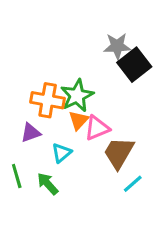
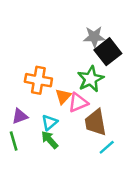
green star: (77, 96) -> (91, 79), moved
purple triangle: (31, 133) -> (20, 116), moved
brown trapezoid: (119, 153) -> (95, 122), turned -40
green arrow: (48, 184) -> (50, 140), moved

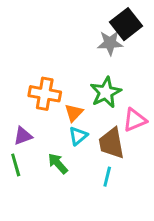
black square: (108, 52) -> (126, 24), moved
pink triangle: (78, 103) -> (135, 120), moved
cyan triangle: (50, 122) -> (78, 136), moved
cyan line: (107, 147) -> (107, 177), moved, turned -35

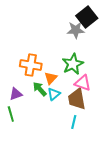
pink triangle: (135, 120) -> (83, 83), moved, turned 42
green arrow: (58, 163) -> (40, 89), moved

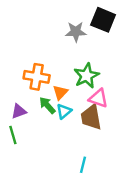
black square: (87, 17) -> (103, 20), turned -30
gray star: (76, 30) -> (76, 32), moved
cyan line: (74, 122) -> (83, 165), moved

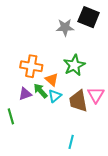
orange triangle: (60, 92) -> (52, 80), turned -32
pink triangle: (98, 98) -> (96, 95), moved, turned 42
purple triangle: (19, 111) -> (25, 94), moved

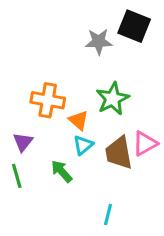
green arrow: (40, 91) -> (62, 171), moved
purple triangle: (25, 94) -> (23, 142), moved, turned -32
pink triangle: (96, 95) -> (145, 143), turned 30

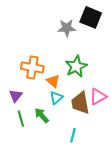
green line: (17, 176) -> (21, 119), moved
cyan line: (108, 215) -> (73, 135), moved

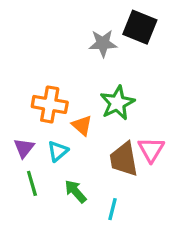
pink triangle: (98, 97) -> (151, 150), turned -30
cyan triangle: (56, 98) -> (58, 151), moved
green arrow: (42, 115) -> (75, 191), moved

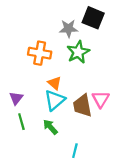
green star: (117, 103) -> (78, 52), moved
orange cross: (50, 104) -> (40, 53), moved
cyan triangle: (58, 151) -> (55, 100), moved, size x1.5
cyan line: (113, 209) -> (75, 151), moved

